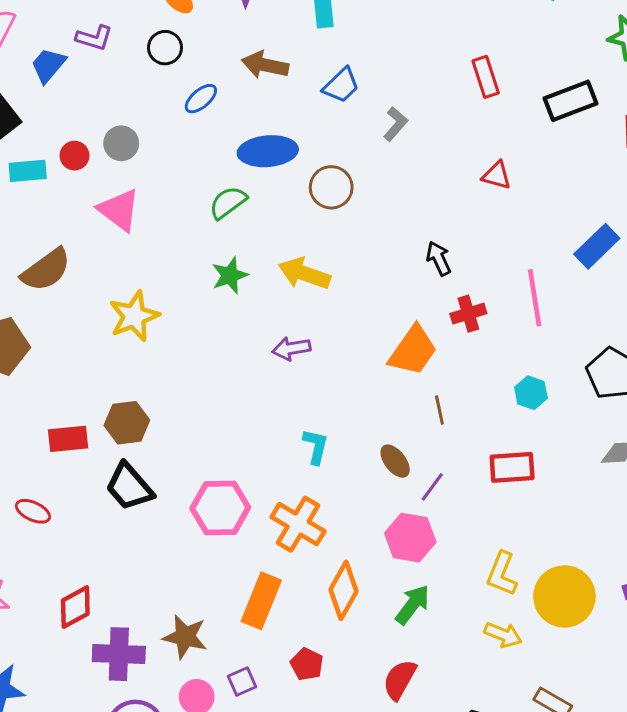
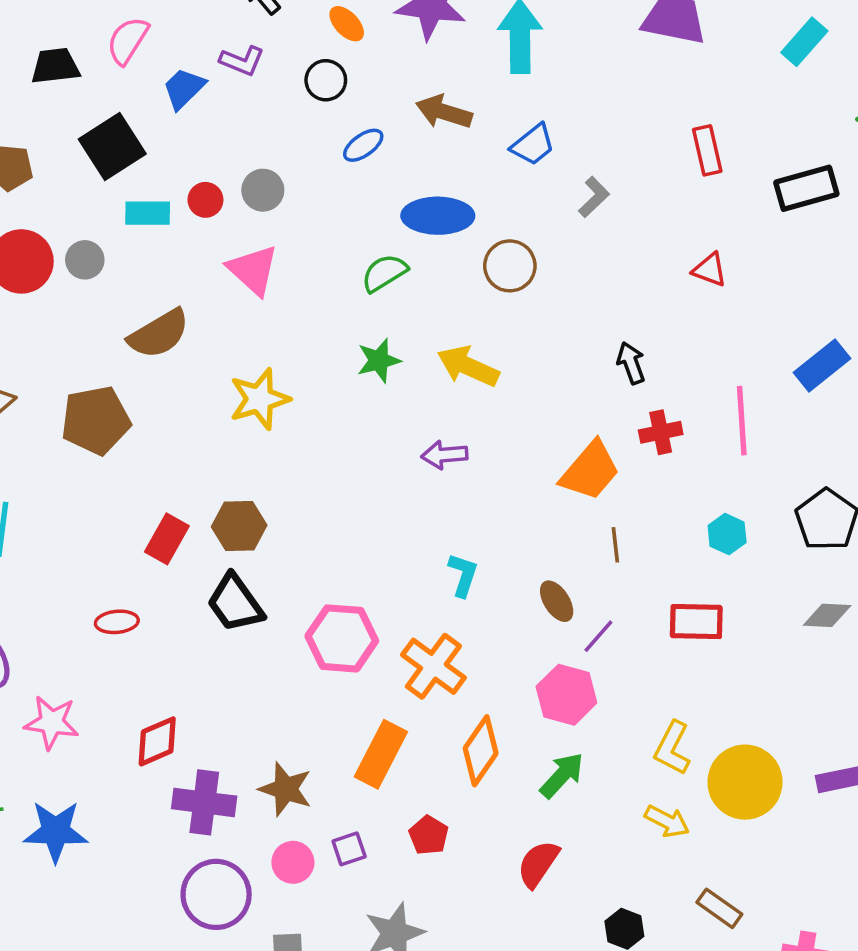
red rectangle: (68, 439) -> (167, 539), turned -60
red ellipse: (33, 511) -> (117, 622), turned -36

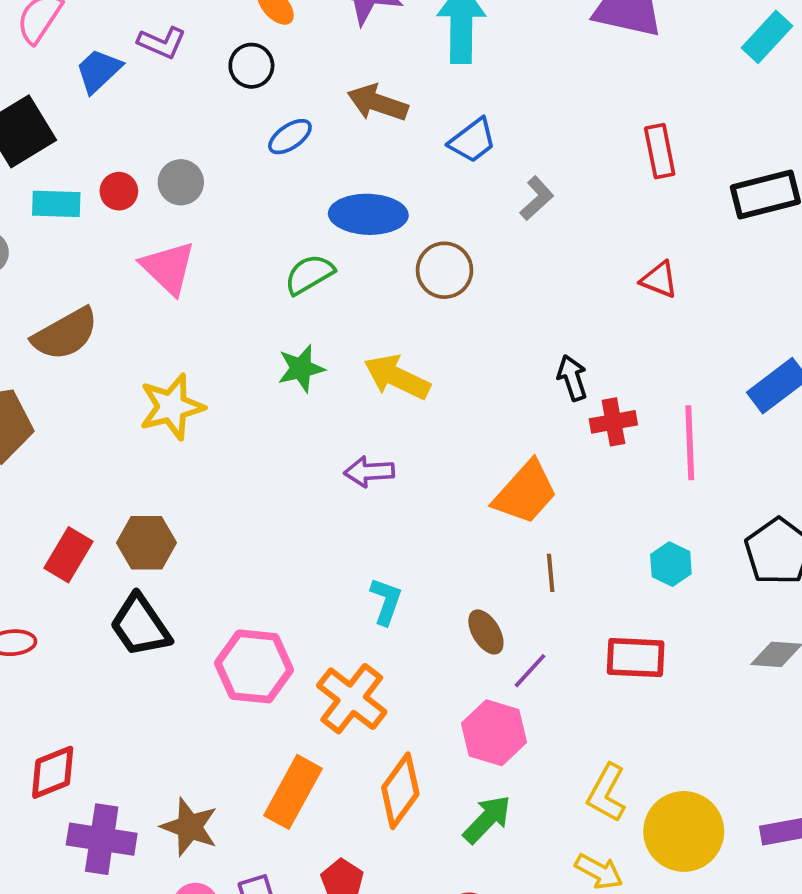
red cross: (661, 432) -> (613, 422), moved

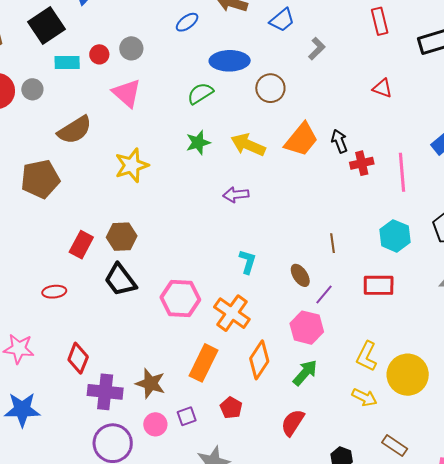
orange trapezoid: (525, 493) -> (301, 139), moved
cyan hexagon: (671, 564) -> (395, 236), size x1.4
red diamond: (53, 772) -> (78, 358), turned -44

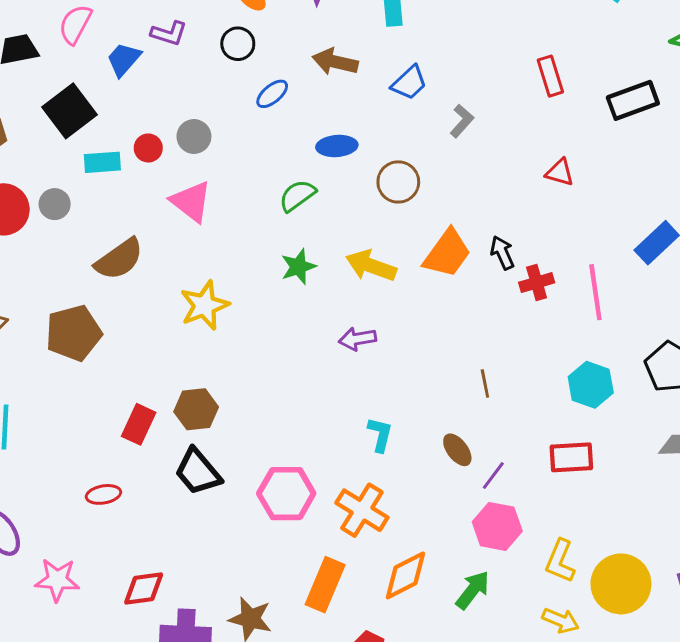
blue ellipse: (230, 61) -> (337, 146), size x0.7
brown line: (333, 243) -> (485, 383), moved
pink hexagon: (307, 328) -> (497, 526), moved
red diamond: (78, 358) -> (144, 588), turned 64
orange diamond: (259, 360) -> (405, 575), turned 33

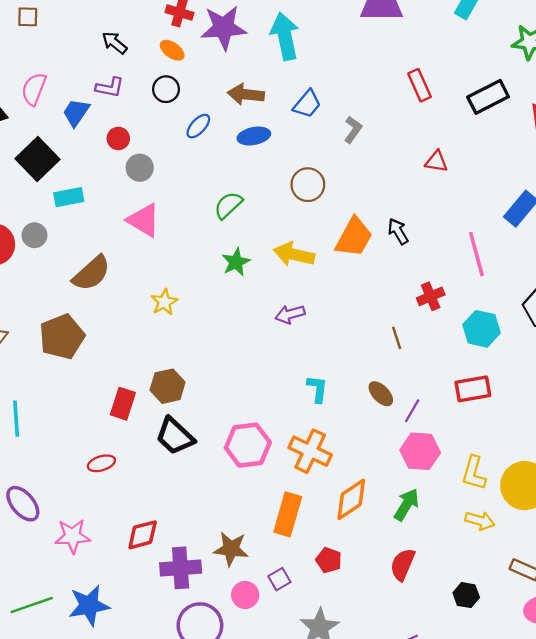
blue ellipse: (337, 146) -> (254, 136), moved
red circle: (148, 148) -> (118, 138), moved
red cross: (537, 283) -> (431, 296), moved
yellow star: (204, 305) -> (164, 302), size x0.7

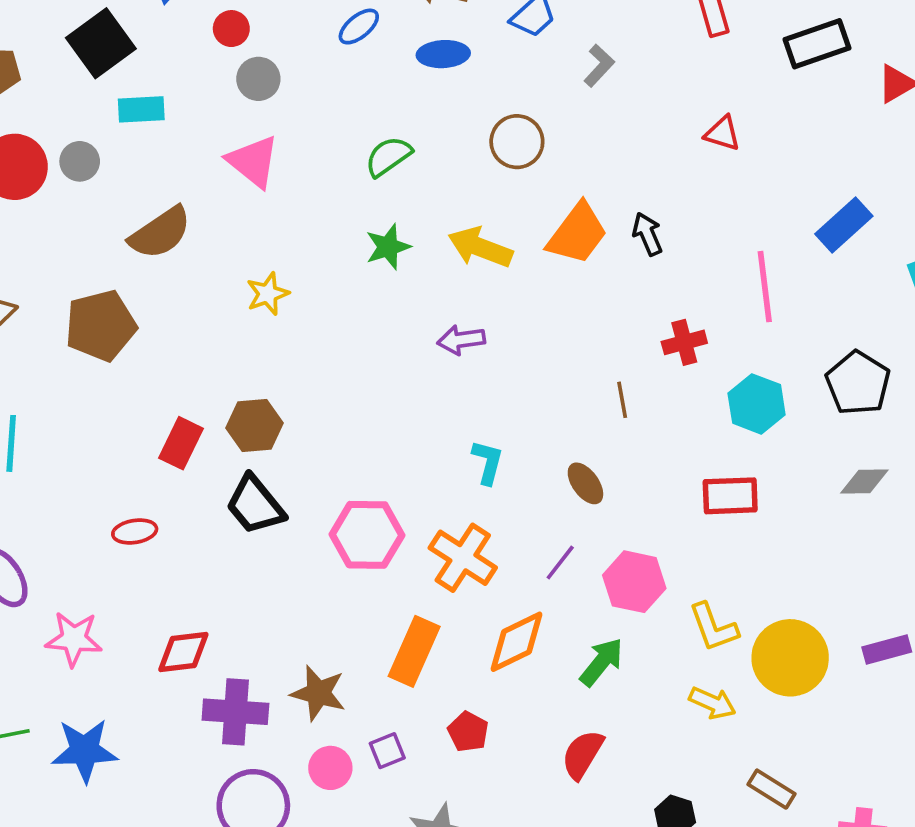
purple line: (412, 411) -> (560, 562), moved
yellow L-shape: (474, 473) -> (713, 627), turned -44

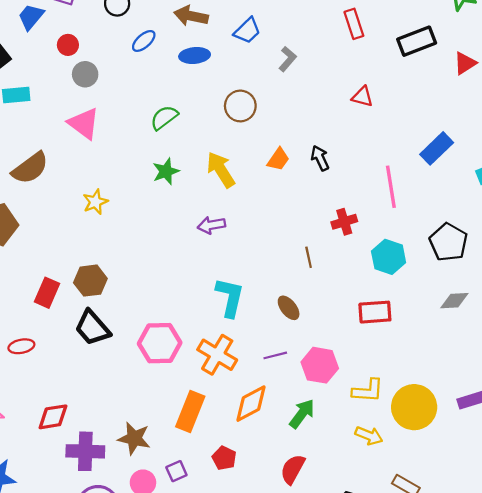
orange trapezoid: (577, 234) -> (278, 159), size x0.6
yellow arrow: (480, 247) -> (221, 170), turned 39
cyan L-shape: (488, 462) -> (230, 297), size x1.5
purple line: (560, 562) -> (275, 355), turned 40
yellow L-shape: (713, 627) -> (368, 391), turned -64

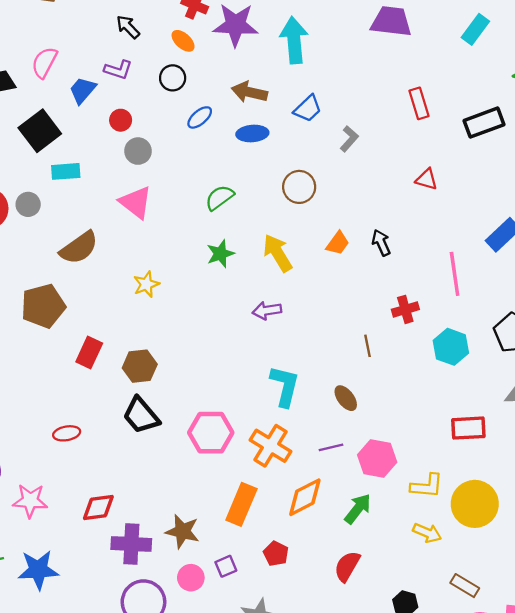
red rectangle: (47, 293) -> (89, 353), moved
red rectangle: (375, 312) -> (468, 428), moved

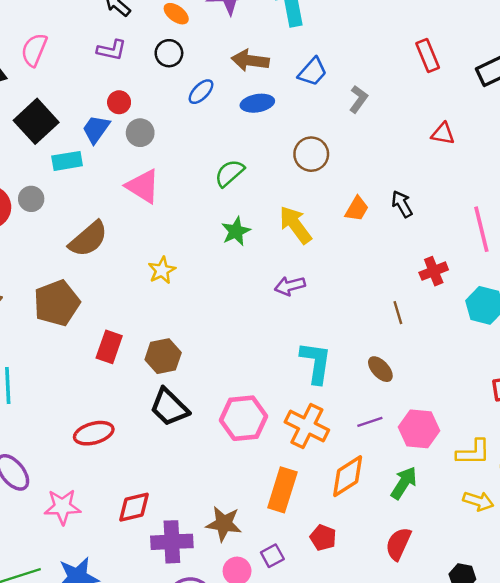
blue trapezoid: (83, 90) -> (96, 129), moved
red ellipse: (67, 433) -> (94, 433), size x1.4

